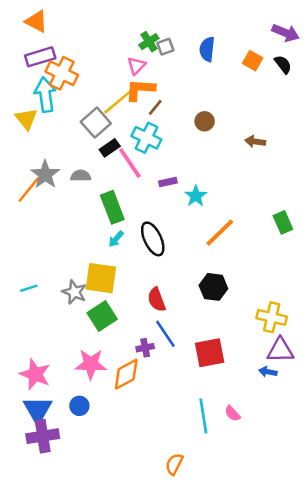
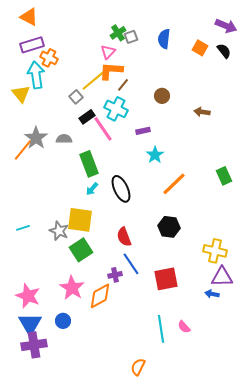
orange cross: (62, 73) -> (49, 58), size x0.7
gray square: (96, 123) -> (76, 97), size x0.6
purple rectangle: (168, 182) -> (143, 131), moved
pink star: (91, 364) -> (72, 288), turned 30

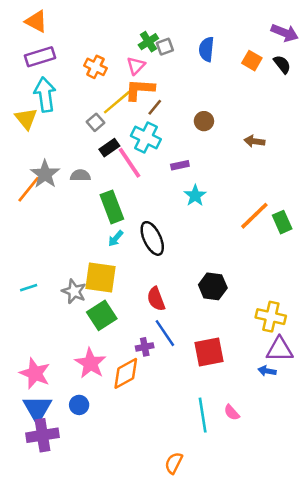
orange cross: (49, 58) -> (95, 67), moved
orange line: (174, 184) -> (254, 216), moved

